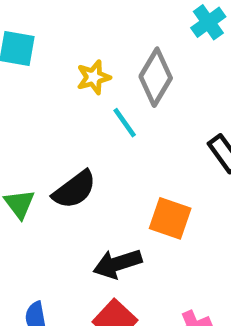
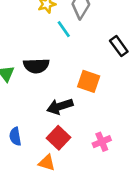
black semicircle: (74, 190) -> (36, 66), turned 35

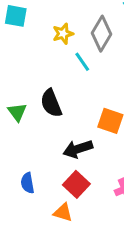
black semicircle: (36, 66) -> (51, 103), turned 70

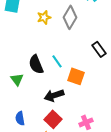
cyan line: (82, 62) -> (57, 61), moved
green triangle: (17, 112) -> (17, 79), moved

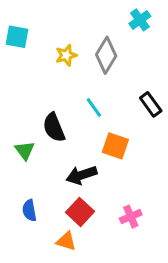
cyan line: (57, 61) -> (94, 107), moved

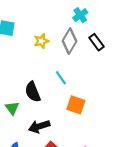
cyan cross: (140, 20) -> (80, 15), moved
black rectangle: (151, 104) -> (96, 42), moved
black arrow: (82, 175) -> (39, 126), moved

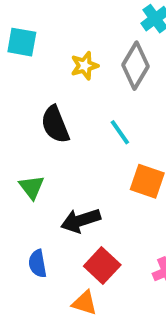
black semicircle: (33, 92) -> (55, 124), moved

